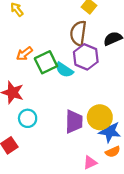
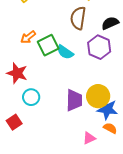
purple hexagon: (86, 57) -> (99, 47), moved
orange semicircle: (113, 152) -> (110, 128), turned -128

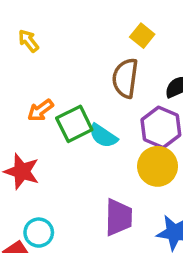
yellow circle: (98, 96) -> (158, 166), moved
cyan circle: (31, 97) -> (39, 233), moved

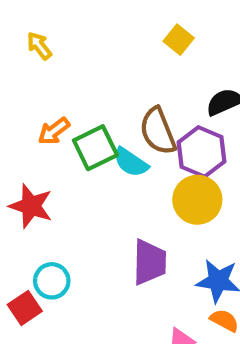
brown semicircle: (125, 78) -> (158, 131), moved, turned -30

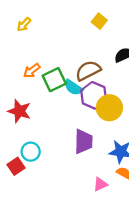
yellow arrow: (39, 46) -> (24, 24), turned -98
brown semicircle: (158, 131) -> (88, 71), turned 85
purple hexagon: (202, 152) -> (94, 95), moved

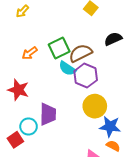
green square: (54, 80) -> (59, 48), moved
yellow circle: (109, 108) -> (95, 106), moved
purple trapezoid: (84, 142) -> (48, 114), moved

